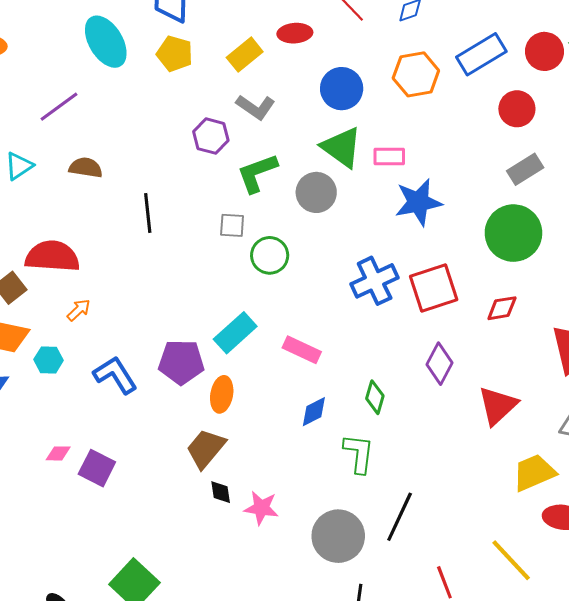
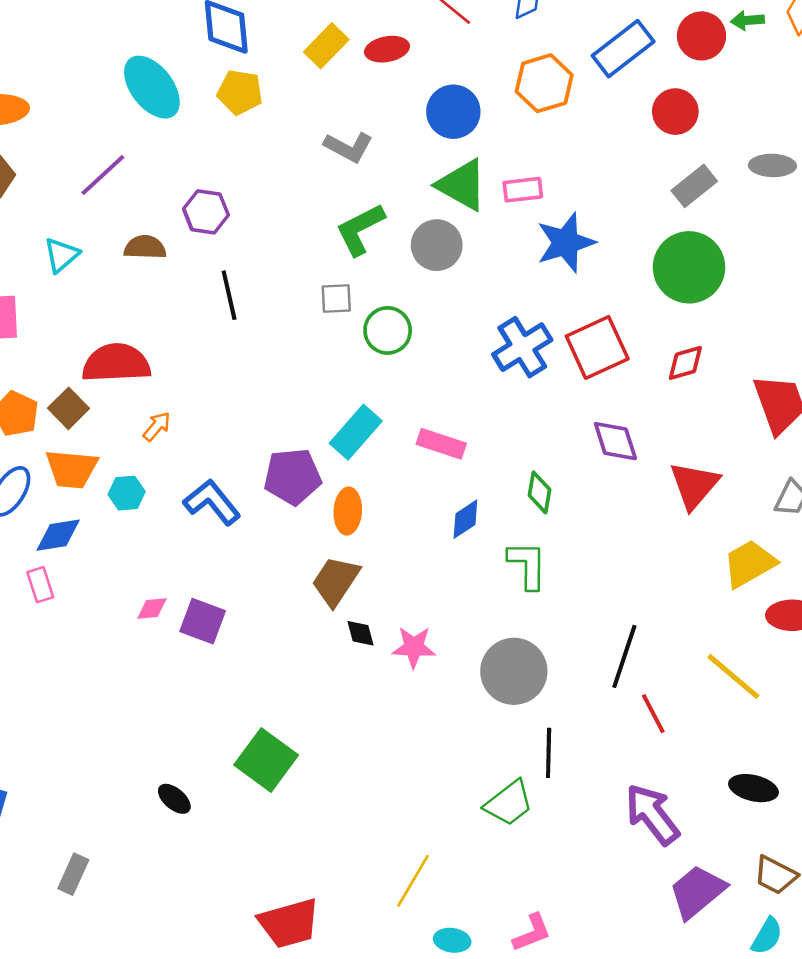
yellow rectangle: (245, 55) -> (326, 46), moved
purple hexagon: (211, 136) -> (206, 212), moved
purple diamond: (439, 364) -> (615, 441), turned -39
black line: (400, 517) -> (624, 656), moved

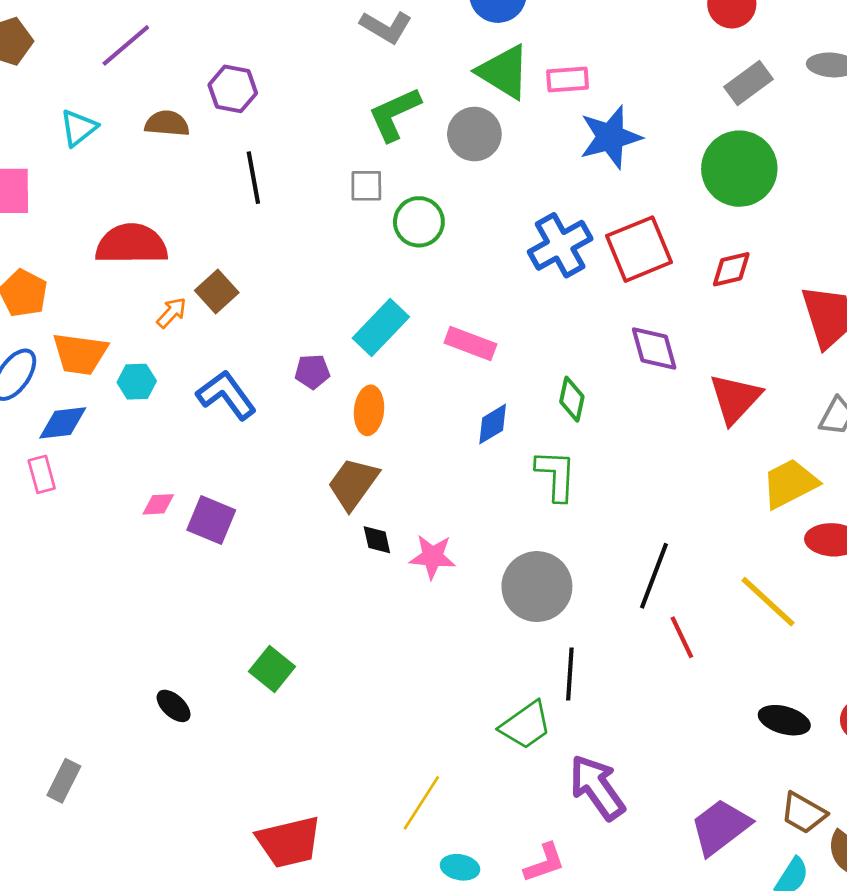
brown square: (69, 408) -> (217, 291), moved
purple pentagon: (293, 477) -> (312, 372), size x0.6
green square: (266, 760) -> (272, 669), size x0.7
purple arrow: (652, 814) -> (597, 787), moved

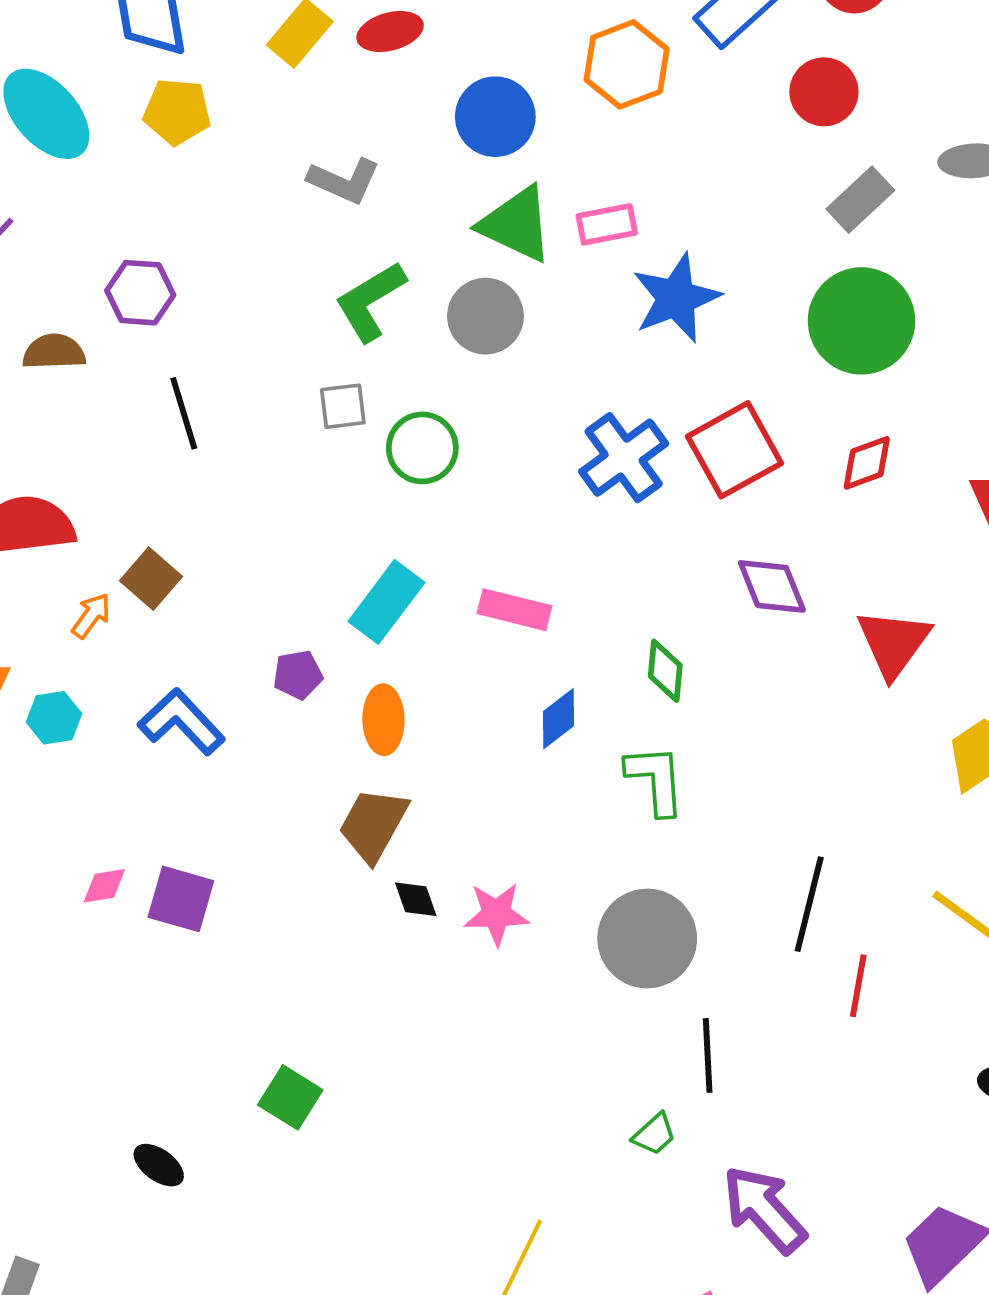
red line: (682, 637) -> (858, 986), turned 42
green trapezoid: (526, 725) -> (654, 1134), size x0.6

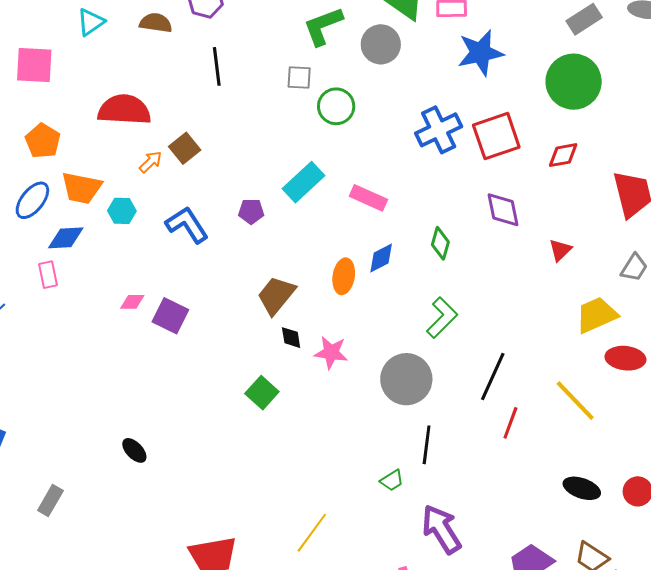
red triangle: (893, 643) -> (560, 250), size x0.6
orange ellipse: (383, 720) -> (344, 276), moved
green L-shape: (656, 780) -> (442, 318), moved, turned 39
green square: (290, 1097) -> (262, 393), moved

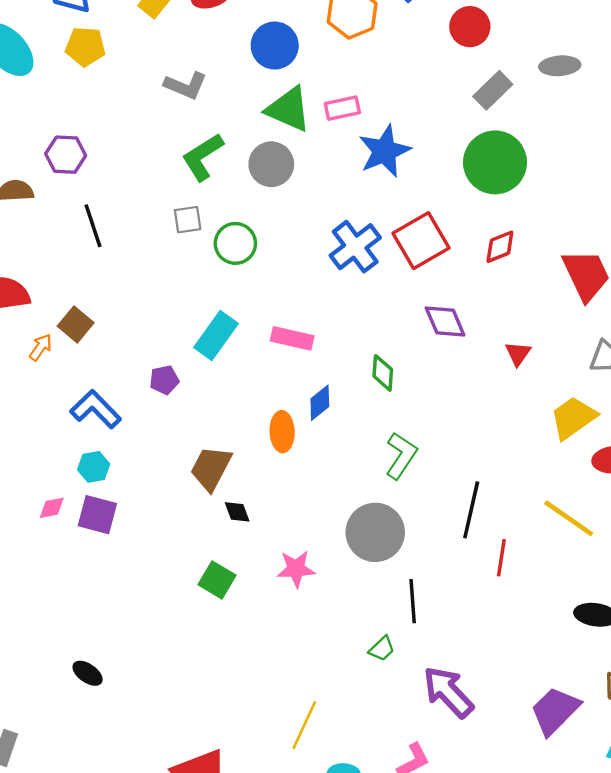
cyan hexagon: (122, 211) -> (94, 467), moved
pink star: (331, 353) -> (296, 569), moved

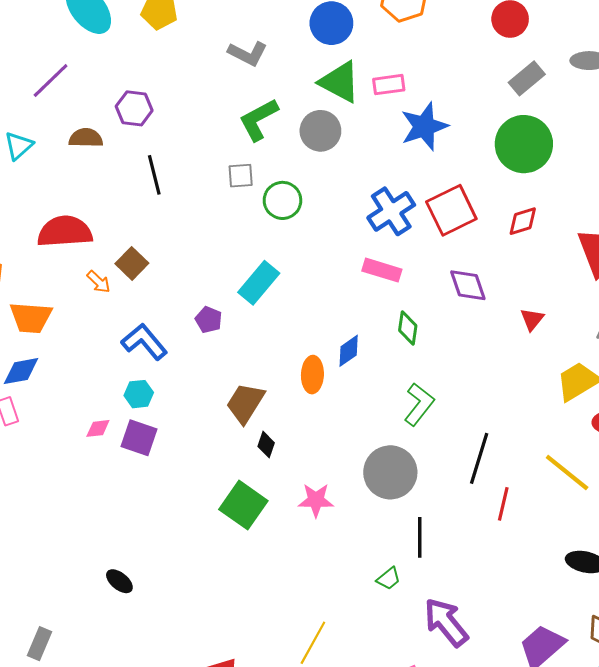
pink rectangle: (292, 338) -> (382, 270), moved
orange arrow: (41, 347) -> (99, 282), turned 95
purple pentagon: (164, 380) -> (209, 320), turned 30
black diamond: (237, 512) -> (266, 445), turned 35
green square: (217, 580) -> (243, 505), size x1.4

